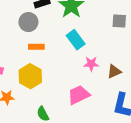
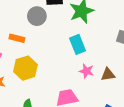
orange rectangle: (36, 47) -> (17, 38), moved
brown triangle: (114, 71) -> (108, 74), moved

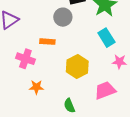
yellow hexagon: (25, 68) -> (77, 66), moved

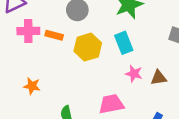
pink cross: (25, 59) -> (28, 31), moved, turned -30
yellow hexagon: (77, 66) -> (88, 47), moved

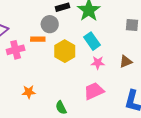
orange rectangle: (54, 35) -> (38, 39), moved
pink star: (134, 74) -> (98, 63), moved

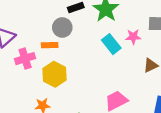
yellow hexagon: (65, 51) -> (55, 74), moved
pink star: (98, 63) -> (133, 37), moved

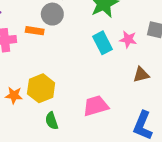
yellow hexagon: (55, 74) -> (41, 88), moved

